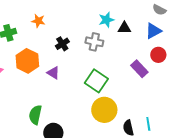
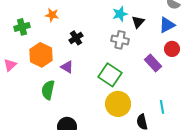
black triangle: (124, 28) -> (138, 22), turned -48
gray cross: (94, 42) -> (120, 40), moved
green semicircle: (35, 115) -> (48, 90), moved
cyan line: (148, 124) -> (162, 107), moved

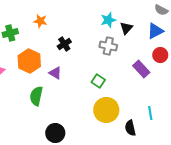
green square: (110, 75) -> (98, 81), size x0.6

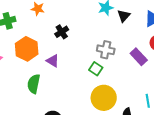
gray cross: (108, 46) -> (106, 50), moved

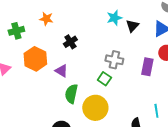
purple rectangle: (139, 57) -> (147, 67), turned 54
green semicircle: (34, 84) -> (71, 94), moved
yellow circle: (104, 98) -> (95, 108), moved

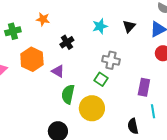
cyan star: (114, 18) -> (100, 26), moved
purple rectangle: (147, 67) -> (144, 87), moved

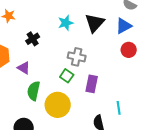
black triangle: (129, 26) -> (95, 23), size x1.5
purple rectangle: (144, 87) -> (92, 84), moved

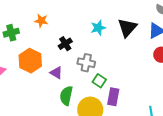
gray cross: (77, 57) -> (86, 63), moved
purple rectangle: (92, 84) -> (113, 97), moved

